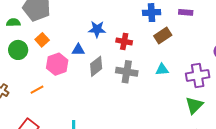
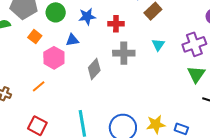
green circle: (18, 50) -> (56, 12), moved
gray diamond: (96, 66) -> (94, 69), moved
cyan triangle: (162, 70) -> (158, 45), turned -40

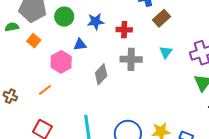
orange square: (35, 37) -> (34, 41), moved

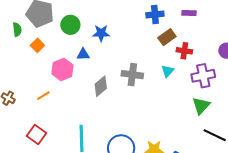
green semicircle: (12, 27) -> (17, 30), turned 88
red cross: (124, 30) -> (184, 51), moved

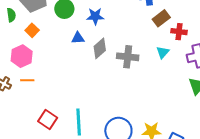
pink hexagon: (62, 70) -> (22, 56), moved
gray diamond: (101, 86) -> (100, 48), moved
orange line: (43, 96) -> (27, 80), moved, turned 32
red square: (37, 134) -> (48, 120), moved

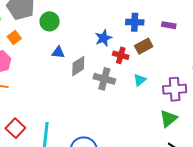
blue star: (95, 16) -> (103, 38), moved, turned -30
red cross: (179, 32) -> (121, 55), moved

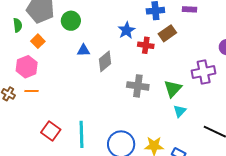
gray cross: (104, 79) -> (138, 86), moved
cyan triangle: (140, 80) -> (180, 111), moved
green triangle: (168, 119) -> (173, 89), moved

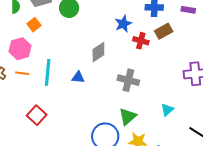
blue triangle: (83, 50) -> (78, 77), moved
green triangle: (173, 89) -> (128, 117), moved
cyan line: (82, 134) -> (48, 72), moved

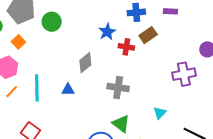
orange line: (22, 73) -> (12, 92), turned -48
green triangle: (128, 117) -> (121, 124), turned -36

